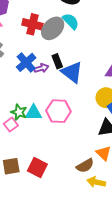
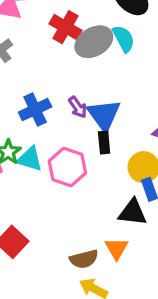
black rectangle: (57, 61) -> (104, 142), moved
blue cross: (26, 62) -> (35, 109), moved
purple arrow: (41, 68) -> (78, 107), moved, turned 56

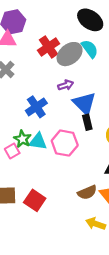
red cross: (66, 27) -> (49, 47), turned 35
purple arrow: (78, 107) -> (66, 85), moved, turned -64
brown semicircle: (84, 259) -> (87, 192), moved

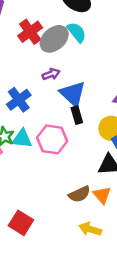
red square: (35, 200) -> (21, 223), moved

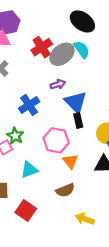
cyan triangle: (22, 139) -> (29, 170), moved, turned -30
brown semicircle: (79, 194) -> (65, 190), moved
orange triangle: (102, 195) -> (70, 161), moved

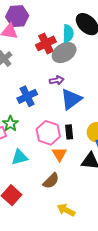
cyan semicircle: (82, 49) -> (68, 34), moved, turned 30
blue triangle: (76, 102) -> (71, 99), turned 30
black rectangle: (78, 121) -> (69, 132), moved
brown semicircle: (65, 190) -> (51, 181), turned -30

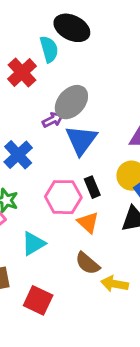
gray ellipse: (64, 53) -> (71, 102), moved
brown semicircle: (51, 181) -> (87, 263), turned 102
yellow arrow: (66, 210) -> (115, 284), moved

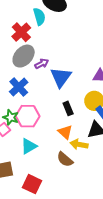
gray ellipse: (71, 102) -> (24, 56), moved
pink hexagon: (63, 197) -> (28, 116), moved
yellow arrow: (115, 284) -> (79, 144), moved

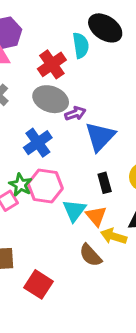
gray ellipse: (24, 56) -> (51, 99), turned 60
cyan triangle: (29, 146) -> (74, 210), moved, turned -30

